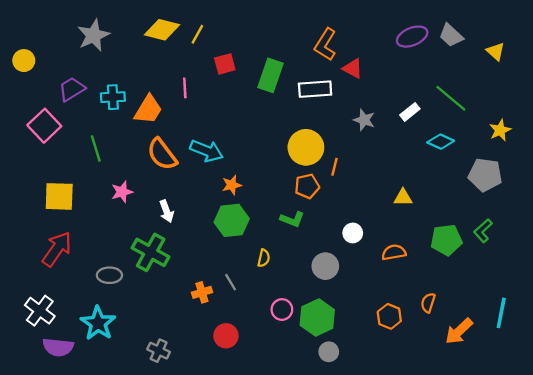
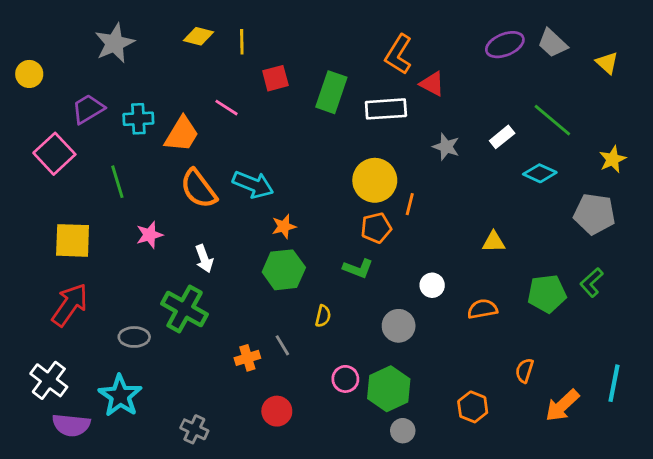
yellow diamond: (162, 30) -> (199, 36), size x0.7
yellow line: (197, 34) -> (242, 42), turned -30
pink line: (185, 88) -> (226, 108), turned -54
orange hexagon: (389, 316) -> (473, 407), moved

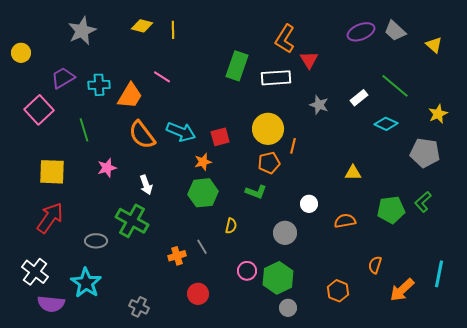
red square: (275, 78) -> (220, 137), moved
red triangle: (432, 84) -> (309, 60), turned 30

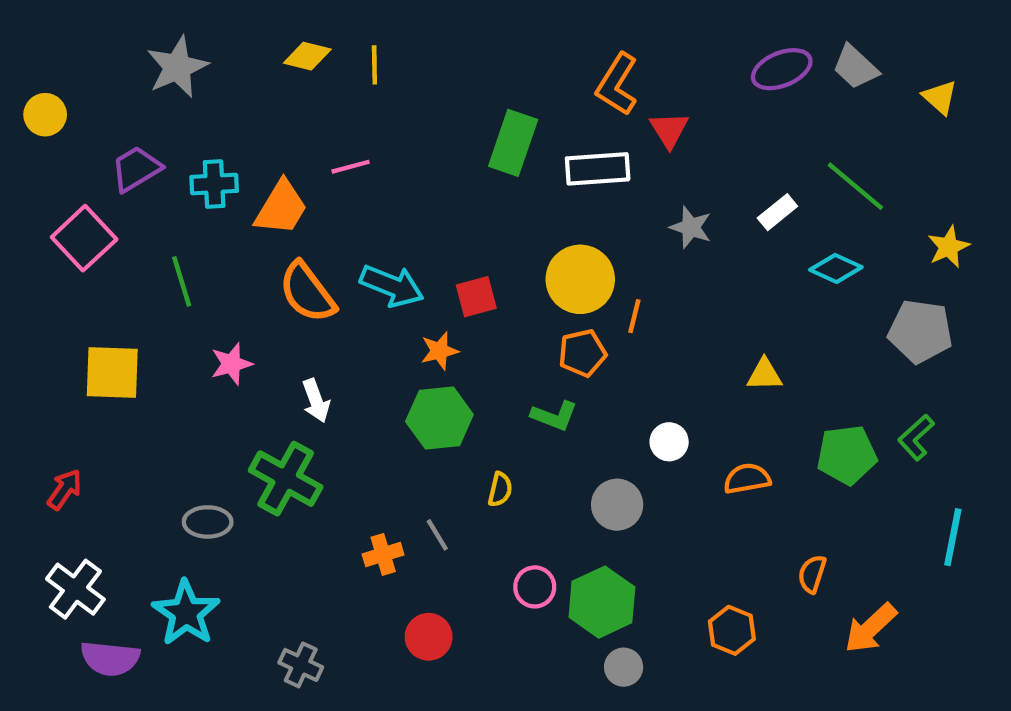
pink line: (162, 77) -> (351, 167), turned -48
red arrow: (50, 218) -> (65, 489), moved, size x0.6
cyan line: (439, 274) -> (953, 537), moved

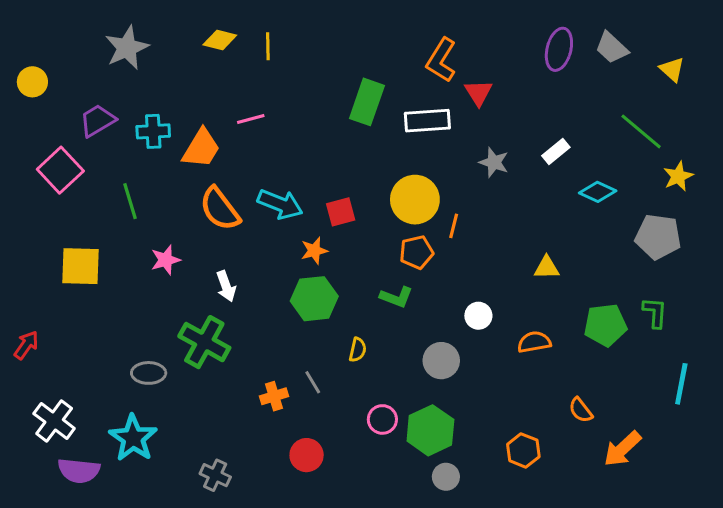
purple ellipse: (782, 69) -> (559, 49), turned -54
green line: (855, 186) -> (641, 131), moved
green L-shape: (916, 437) -> (655, 313), turned 136
red arrow: (65, 489) -> (26, 345), moved
orange semicircle: (812, 574) -> (581, 410), turned -56

